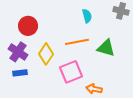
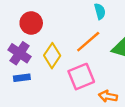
orange line: (77, 42) -> (88, 42), turned -30

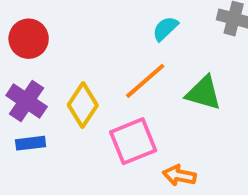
cyan semicircle: (100, 11) -> (165, 29), turned -119
red circle: (31, 23) -> (29, 39), moved

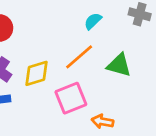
yellow diamond: (83, 105) -> (37, 73), turned 40

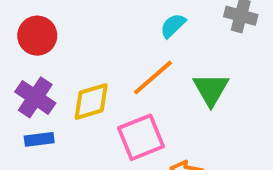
green triangle: (119, 65) -> (211, 89), turned 44

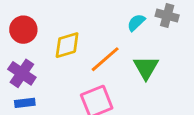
cyan semicircle: (173, 26) -> (136, 23), moved
yellow diamond: (91, 101) -> (67, 45), moved

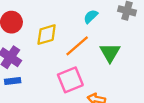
cyan semicircle: (136, 23) -> (91, 16), moved

